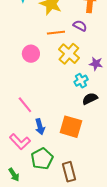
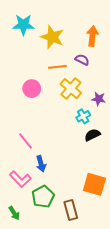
orange square: (71, 127) -> (94, 184), moved

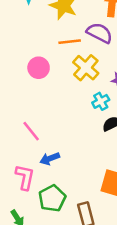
purple semicircle: (82, 60) -> (99, 33), size x1.5
blue arrow: (41, 164) -> (50, 159), turned 84
pink L-shape: (20, 179) -> (25, 177), turned -125

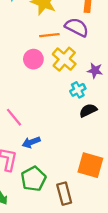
pink circle: (39, 68) -> (33, 59), moved

